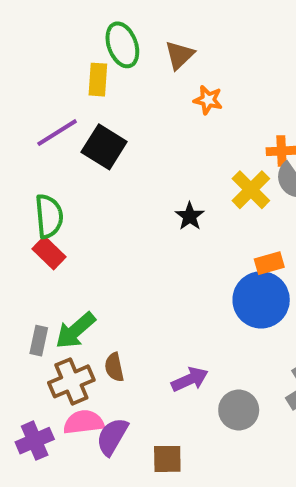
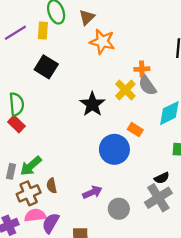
orange star: (208, 100) -> (102, 42), size x1.6
purple line: (57, 133) -> (15, 33), moved
black star: (190, 216) -> (92, 104), size x1.6
orange rectangle: (269, 263) -> (135, 130), turned 48
blue circle: (261, 300) -> (114, 149), moved

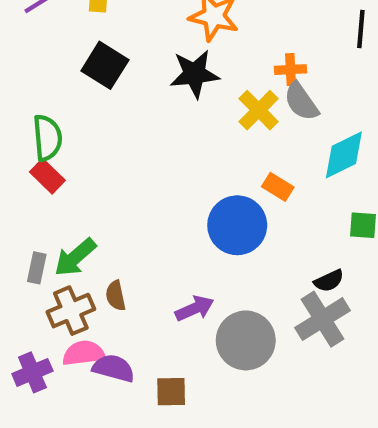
black star: (92, 104) -> (195, 74), moved, turned 30
gray circle: (119, 209) -> (246, 340), size x1.4
purple semicircle: (51, 223) -> (113, 368), turned 75

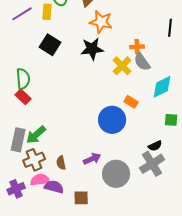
gray rectangle: (37, 268) -> (18, 140), size x1.6
brown semicircle: (116, 296) -> (61, 163), moved

